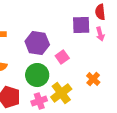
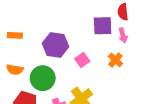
green circle: (37, 75) -> (43, 78), moved
orange cross: (93, 79) -> (115, 60), moved

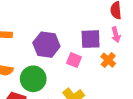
purple square: (103, 26) -> (91, 39), moved
pink square: (82, 60) -> (74, 60), turned -32

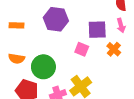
purple hexagon: (46, 45) -> (56, 19), moved

